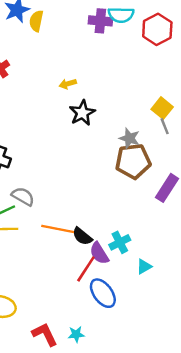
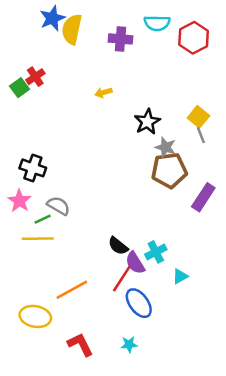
yellow semicircle: (36, 21) -> (72, 29), size x1.4
purple cross: (100, 21) -> (120, 39), moved
black star: (82, 113) -> (147, 122), moved
orange line: (58, 229) -> (72, 290), moved, turned -40
cyan star: (76, 334) -> (129, 344), moved

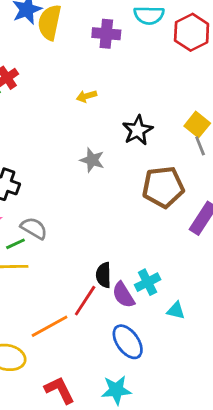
gray star: (166, 147) -> (92, 160), moved
black semicircle: (118, 246) -> (104, 275), turned 50
cyan triangle: (180, 276) -> (176, 311), turned 42
red line: (122, 279) -> (85, 301), moved
cyan star: (129, 344) -> (116, 390), size x1.5

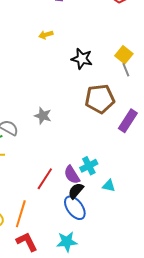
black star: (138, 130) -> (82, 59), turned -30
gray star: (92, 160) -> (43, 116), moved
black semicircle: (104, 275) -> (76, 191), moved, turned 42
orange line: (50, 326) -> (21, 214), moved, turned -44

